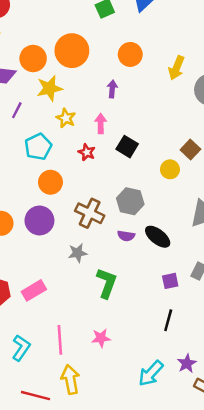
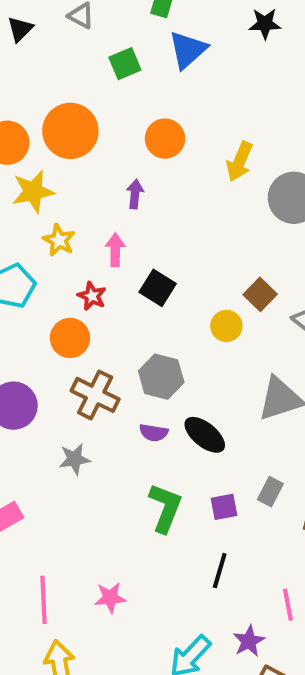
orange circle: (50, 182) -> (70, 338), moved
green L-shape: (107, 283) -> (165, 508), moved

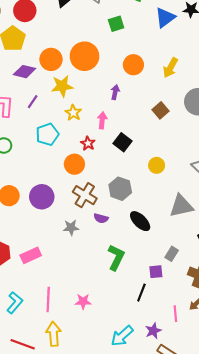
blue triangle: (188, 50) -> (165, 17), moved
yellow arrow: (240, 162) -> (170, 68), moved
brown square: (260, 294) -> (160, 110), moved
purple semicircle: (154, 433) -> (101, 218), moved
purple square: (224, 507) -> (156, 272), moved

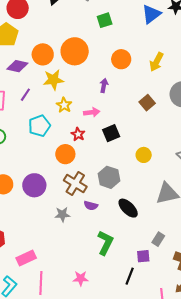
pink arrow: (102, 120) -> (92, 112), turned 77
black square: (123, 142) -> (111, 133), turned 30
pink rectangle: (31, 255) -> (26, 258), moved
pink star: (83, 302) -> (81, 278), moved

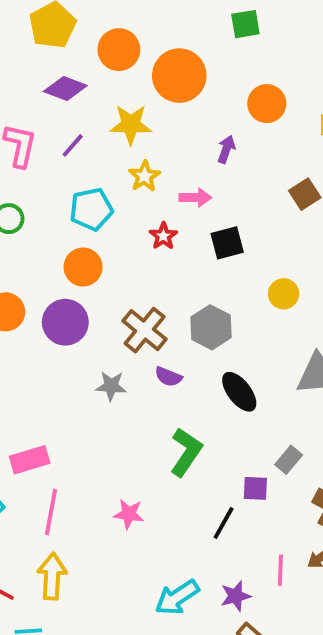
orange circle: (43, 54) -> (119, 50), moved
orange circle: (65, 154) -> (83, 267), moved

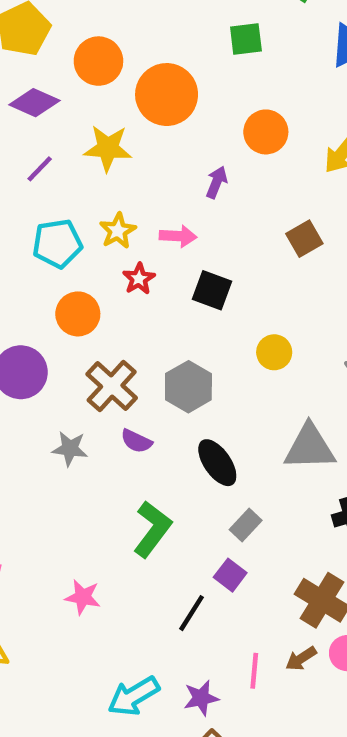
yellow star: (144, 176) -> (118, 231), moved
black square: (227, 243) -> (212, 290), turned 32
orange circle: (83, 267) -> (78, 314), moved
gray rectangle: (289, 460) -> (246, 525), moved
purple square: (255, 488) -> (230, 575), turned 32

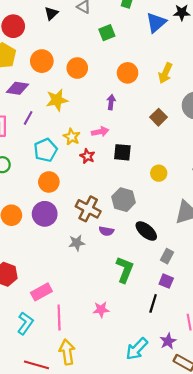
orange circle: (167, 95) -> (77, 68), size x0.7
orange circle: (78, 314) -> (49, 182), moved

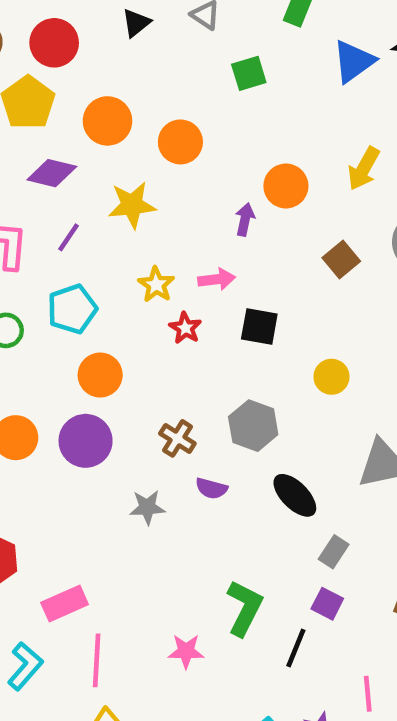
orange circle: (128, 73) -> (286, 186), moved
cyan pentagon: (46, 150) -> (72, 309), moved
brown cross: (88, 209) -> (177, 438), size x0.7
green L-shape: (125, 270) -> (244, 608), moved

